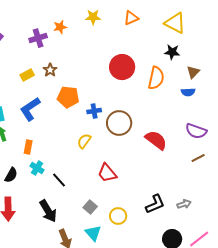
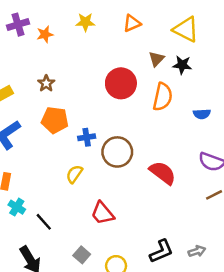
purple cross: (38, 38) -> (18, 25), moved
brown star: (50, 70) -> (46, 83), moved
brown triangle: (193, 72) -> (156, 59), moved

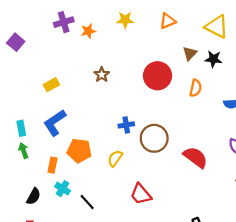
brown star: (46, 83) -> (102, 75), moved
orange semicircle: (163, 97) -> (195, 88), size x0.7
orange pentagon: (55, 120) -> (79, 151), moved

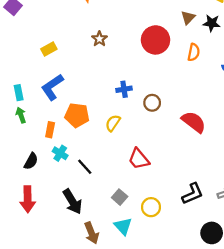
brown circle: (154, 138) -> (152, 103), size x0.6

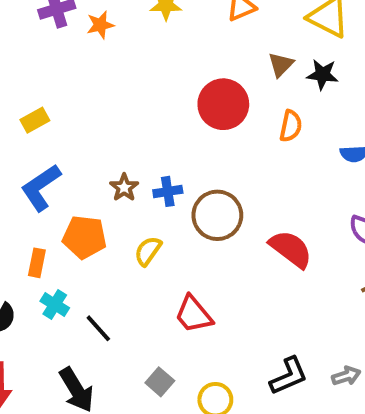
brown star: (99, 39) -> (124, 188), moved
brown circle: (152, 103) -> (217, 215), size x1.6

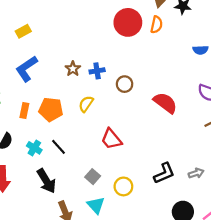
orange semicircle: (291, 126) -> (156, 25), moved
brown circle: (217, 215) -> (125, 84), size x0.6
orange pentagon: (84, 237) -> (51, 109), moved
cyan cross: (55, 305) -> (34, 148), moved

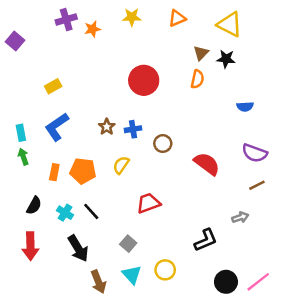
red circle: (128, 22) -> (144, 80), moved
red trapezoid: (111, 139) -> (148, 203), turned 110
gray arrow: (196, 173) -> (240, 217), moved
yellow circle: (123, 186) -> (165, 270), moved

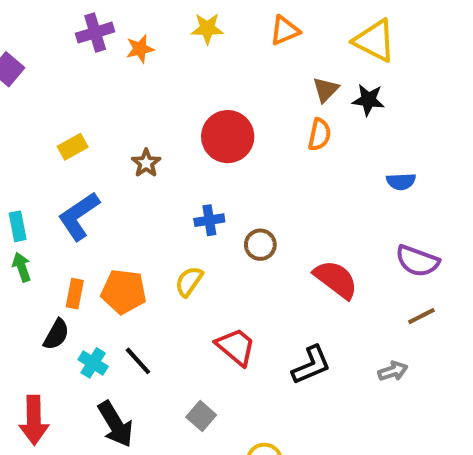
brown star: (107, 127) -> (146, 163), moved
red trapezoid: (148, 203) -> (236, 347), turned 60
black semicircle: (34, 205) -> (56, 334), moved
black L-shape: (206, 240) -> (311, 365), moved

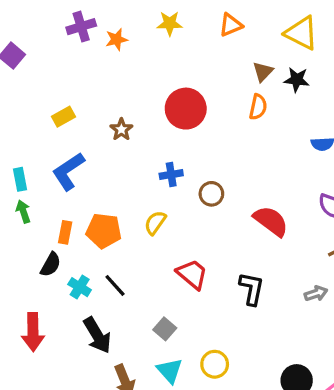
black L-shape: (311, 365) -> (252, 289), turned -56

